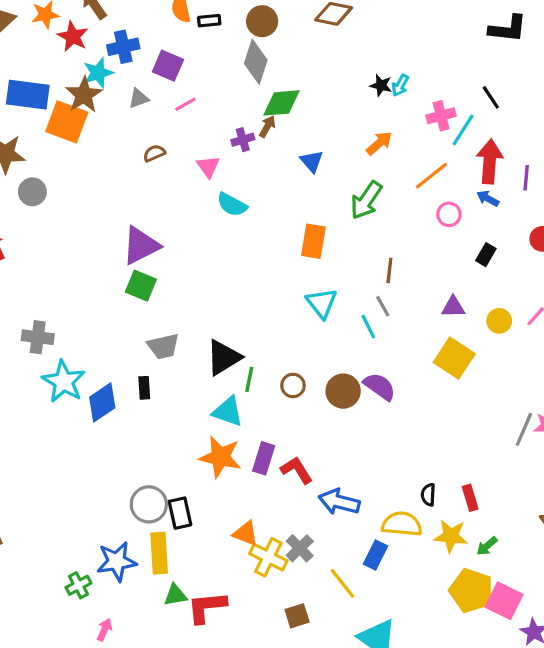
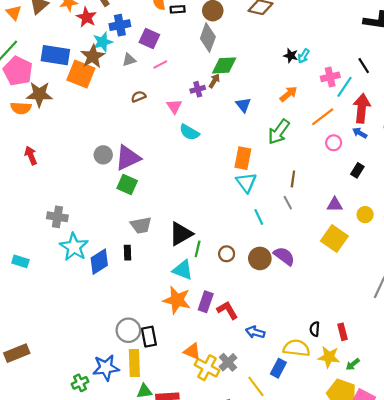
gray circle: (32, 192) -> (103, 155), moved
cyan triangle: (322, 303) -> (246, 182), moved
cyan line: (368, 327) -> (259, 217), moved
blue arrow: (339, 502) -> (255, 332), size x0.7

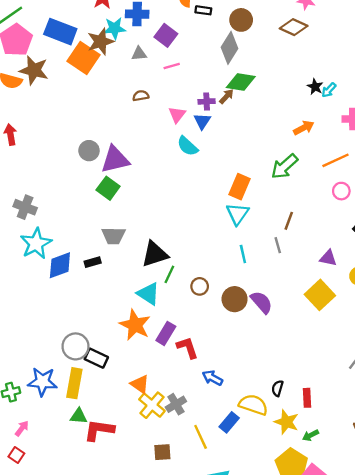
blue triangle: (243, 105) -> (202, 121), moved
black rectangle: (127, 253) -> (93, 262), turned 64
black rectangle: (149, 337) -> (96, 358), turned -66

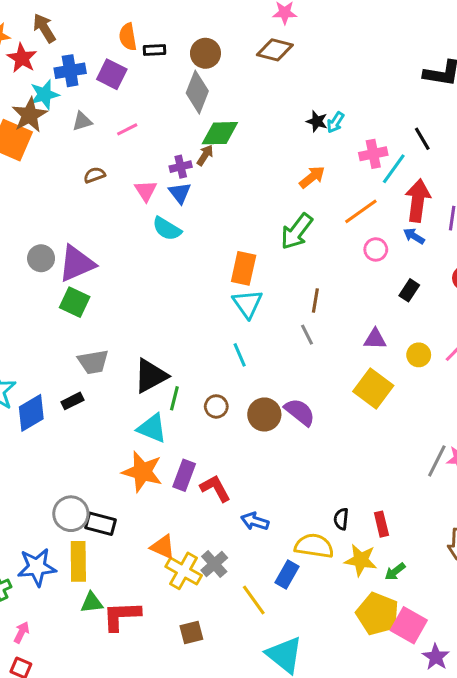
purple square: (166, 35) -> (112, 74), moved
cyan line: (243, 254) -> (240, 355), moved
brown square: (162, 452) -> (191, 633), moved

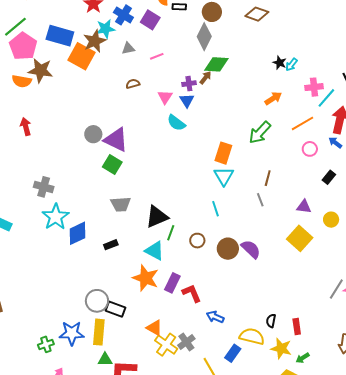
blue cross: (70, 71) -> (123, 15), turned 36
purple triangle: (77, 263) -> (116, 140), turned 44
black rectangle: (73, 401) -> (111, 245), moved

